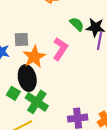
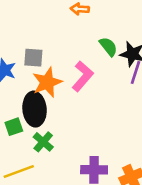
green square: (13, 93) -> (14, 127), turned 32
green cross: (37, 102) -> (43, 142), size x0.7

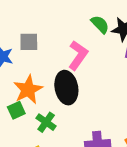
orange star: (47, 82) -> (28, 90), moved
black ellipse: (35, 109) -> (66, 88), moved

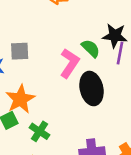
green semicircle: (100, 24) -> (91, 48), moved
black ellipse: (66, 88) -> (92, 88), moved

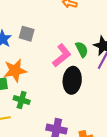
green cross: (39, 131) -> (22, 100), turned -35

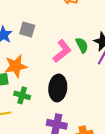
black ellipse: (72, 80) -> (58, 88), moved

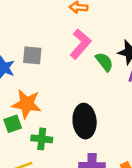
pink L-shape: (62, 51) -> (80, 44), moved
orange star: (16, 66) -> (27, 104), turned 30

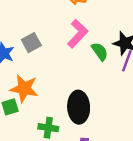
gray square: (32, 55) -> (31, 43), turned -36
green cross: (42, 139) -> (48, 128), moved

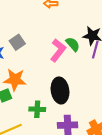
pink L-shape: (78, 34) -> (58, 50), moved

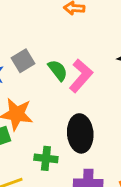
green semicircle: (73, 44) -> (58, 70), moved

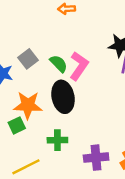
black ellipse: (80, 133) -> (63, 97), moved

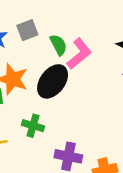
black ellipse: (63, 97) -> (53, 81), turned 32

